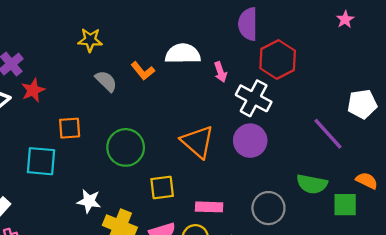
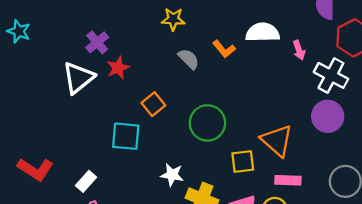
orange square: (70, 128) -> (153, 104), turned -35
orange triangle: (198, 142) -> (277, 141), moved

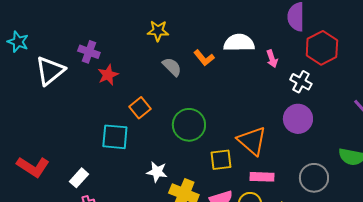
purple cross: (97, 42) -> (89, 52), turned -30
white cross: (331, 75) -> (301, 82), size x0.7
white triangle: (78, 78) -> (50, 71), moved

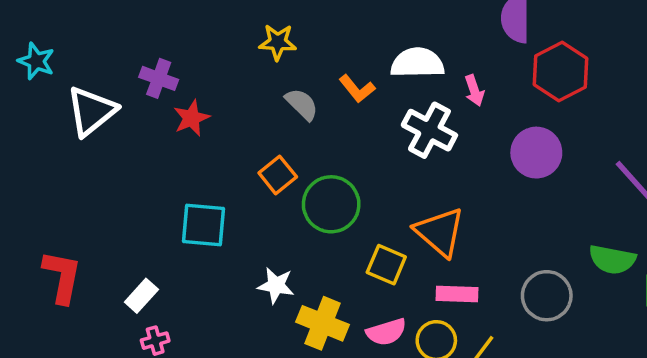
white cross: (301, 82) -> (429, 130), moved, size x1.4
orange square: (140, 108) -> (278, 175), moved
purple circle: (298, 119) -> (536, 153), moved
yellow square: (221, 160) -> (386, 265), turned 30
red L-shape: (33, 167) -> (62, 277), turned -112

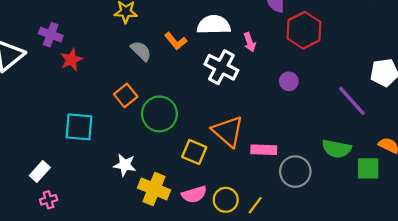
purple circle: (536, 153) -> (289, 81), size x0.6
pink rectangle: (457, 294) -> (264, 150), moved

